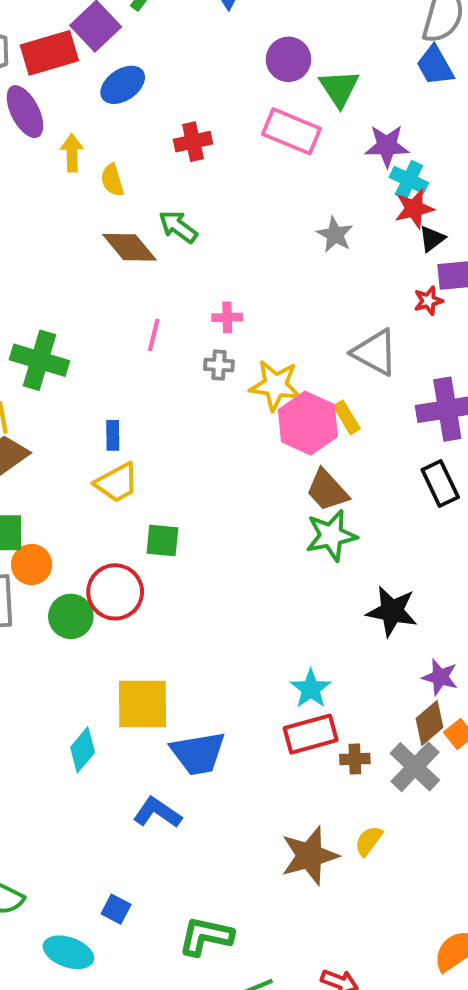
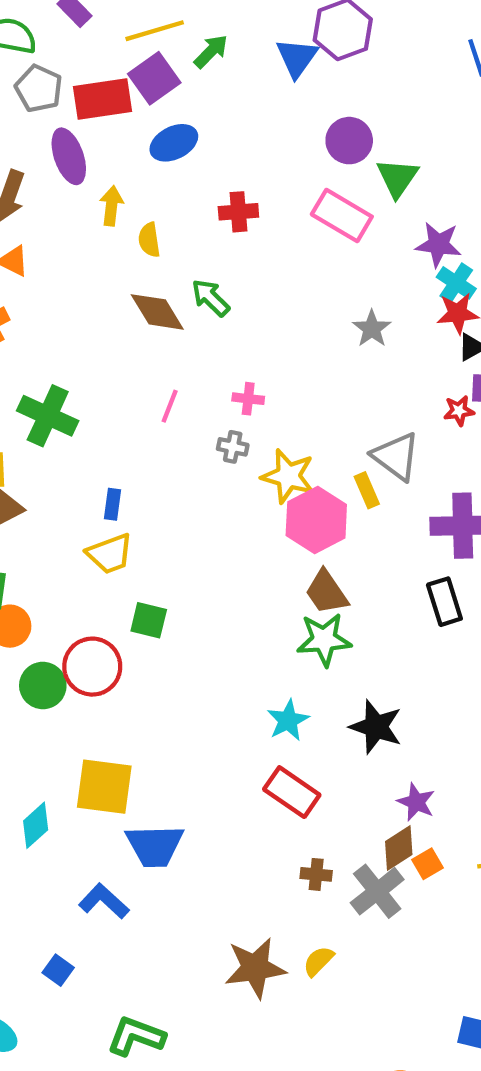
yellow rectangle: (347, 417) -> (367, 490), moved
cyan star: (311, 689) -> (288, 720), moved
red rectangle: (311, 734) -> (292, 792), moved, turned 42
blue square: (116, 909) -> (58, 970), moved

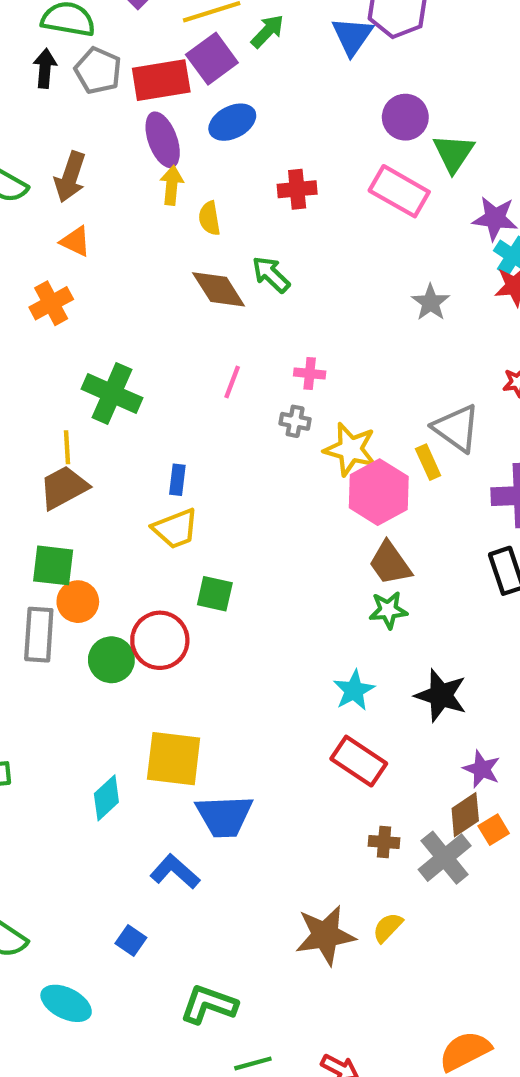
purple ellipse: (69, 156) -> (163, 140), moved
green star: (324, 640) -> (388, 610), size x0.7

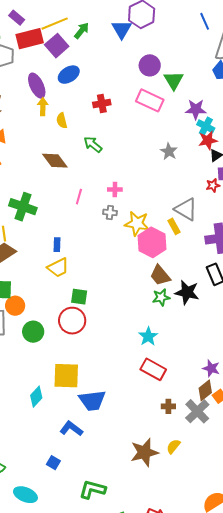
red rectangle: (161, 80) -> (30, 39), moved
brown diamond: (219, 289) -> (55, 161), moved
red circle: (160, 640) -> (72, 321), moved
black star: (441, 695) -> (187, 292), moved

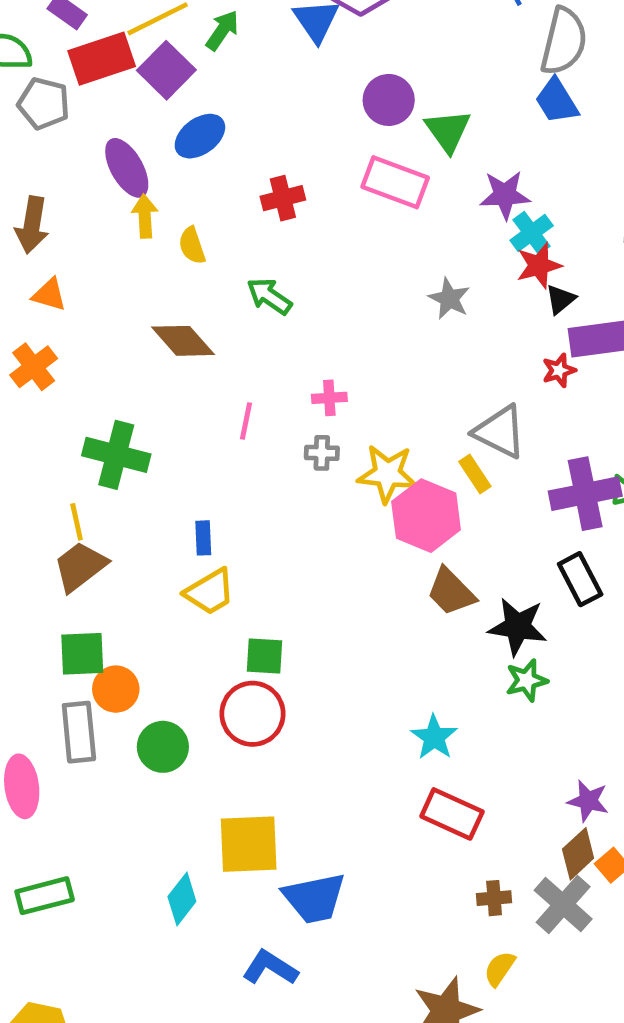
cyan cross: (206, 126) -> (532, 233), turned 30
green star: (161, 297) -> (527, 680), moved
yellow semicircle: (173, 446) -> (500, 969), moved

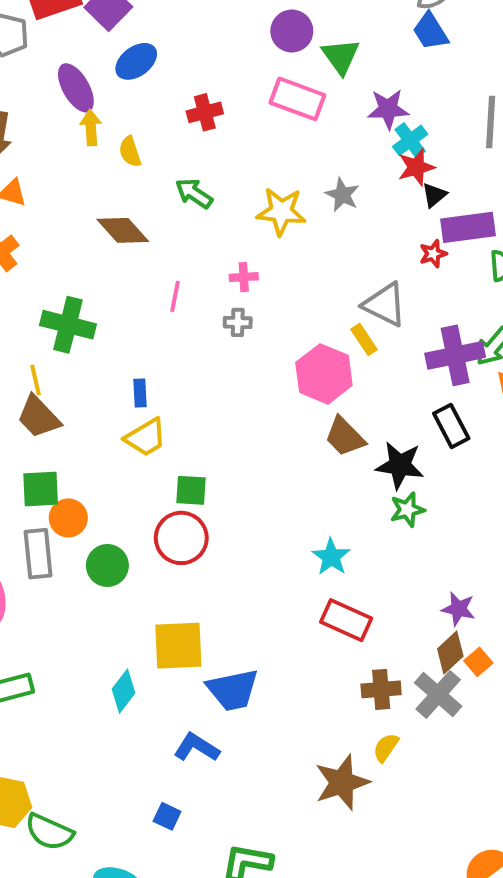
yellow star: (387, 474) -> (281, 211), moved
brown trapezoid: (80, 567) -> (39, 417), turned -96
brown cross: (494, 898) -> (381, 689), size x1.4

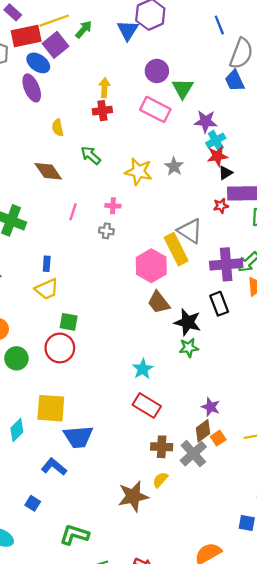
blue ellipse: (136, 61) -> (38, 63), moved, turned 65
yellow arrow: (91, 128) -> (104, 88), moved
yellow rectangle: (364, 339) -> (176, 249), size x1.8

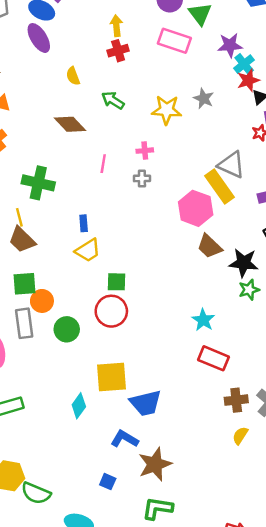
brown star: (133, 496) -> (155, 464), moved

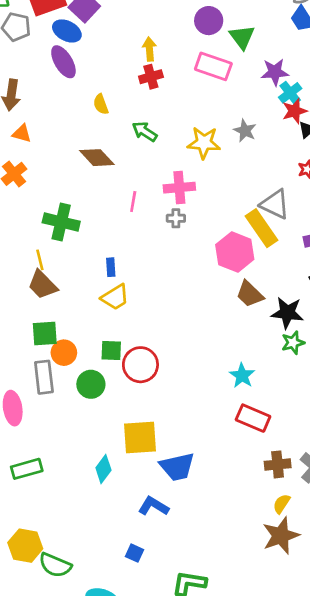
pink cross: (145, 151) -> (179, 188), size x1.6
green square: (116, 282) -> (111, 350), moved
brown star: (155, 464) -> (281, 536), moved

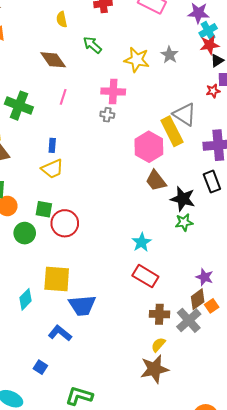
pink line: (133, 201) -> (63, 97), moved

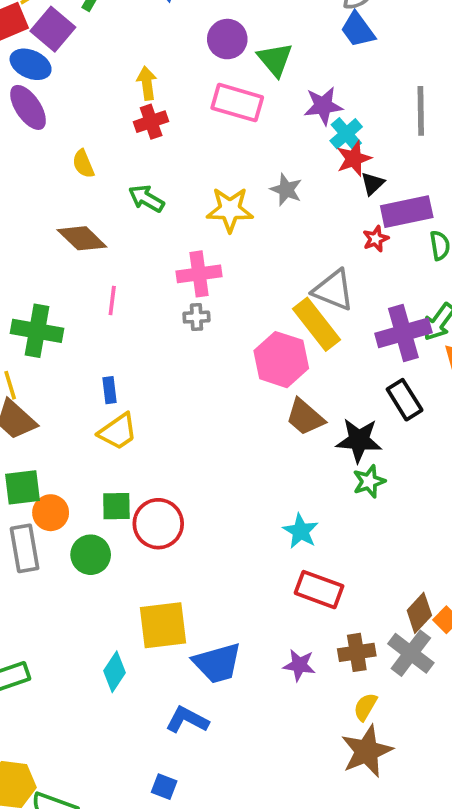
purple star: (205, 277) -> (299, 665), moved

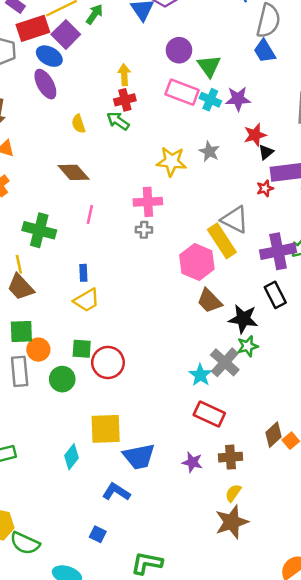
cyan cross: (346, 134) -> (210, 100), moved, turned -30
green arrow: (146, 199) -> (118, 121), moved
gray cross: (411, 653) -> (225, 362), moved

